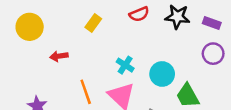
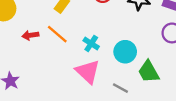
orange line: (86, 92) -> (57, 34), moved, turned -30

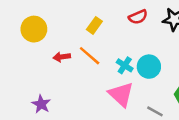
cyan circle: (125, 52) -> (149, 67), moved

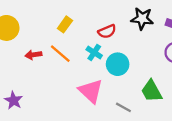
red semicircle: (138, 17) -> (107, 31), moved
cyan cross: (125, 65) -> (94, 52), moved

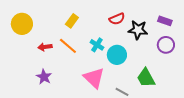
black star: (142, 19) -> (138, 30), moved
red semicircle: (107, 31) -> (117, 19), moved
purple star: (14, 100) -> (44, 77), moved

